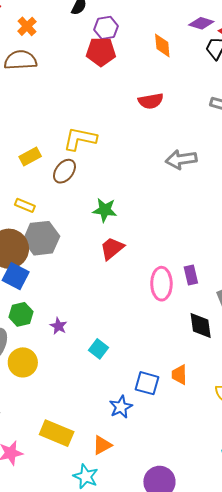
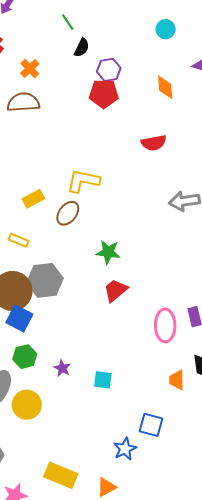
yellow rectangle: (25, 205) -> (19, 240), moved
cyan square: (98, 349) -> (103, 380), moved, turned -30
orange trapezoid: (179, 375) -> (177, 380), moved

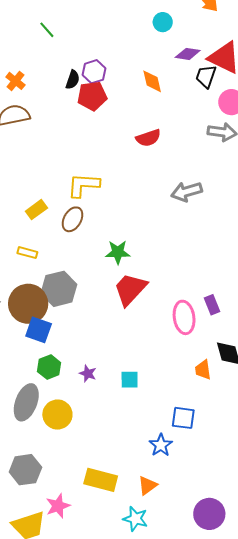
cyan circle: (166, 29) -> (163, 22), moved
black semicircle: (82, 48) -> (73, 80), moved
red trapezoid: (116, 290) -> (130, 289), size x1.4

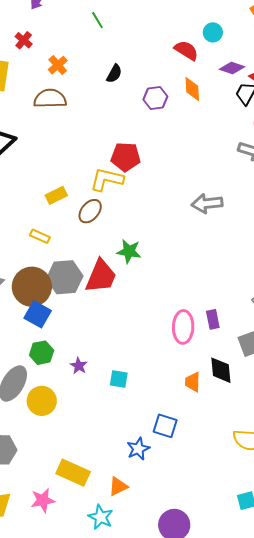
purple hexagon: (94, 72) -> (155, 98), moved
red pentagon: (92, 96) -> (126, 157), moved
red semicircle: (148, 138) -> (186, 50), moved, turned -140
red trapezoid: (130, 289) -> (101, 276), moved, turned 150
pink star: (58, 506) -> (43, 500), moved

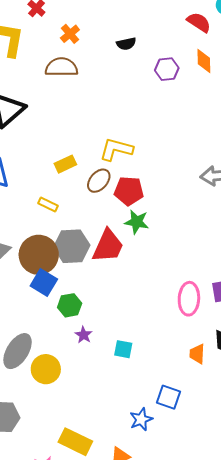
black semicircle: (114, 74) -> (126, 44), turned 48
red pentagon: (126, 157) -> (129, 191), moved
green hexagon: (42, 353) -> (70, 305), moved

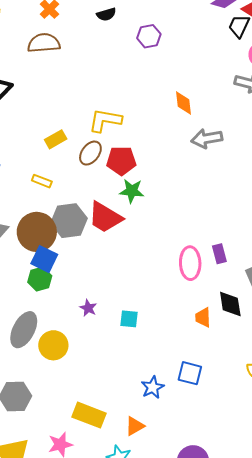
orange diamond: (204, 61) -> (184, 103), moved
red trapezoid: (108, 246) -> (105, 217), turned 102
green hexagon: (70, 305) -> (40, 279), moved
blue square: (169, 397) -> (190, 373), moved

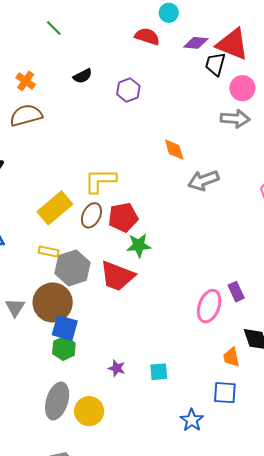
yellow rectangle: (56, 139) -> (55, 208), size x1.6
gray hexagon: (69, 221) -> (72, 268), moved
pink ellipse: (190, 263) -> (209, 306), turned 32
blue square: (190, 373) -> (225, 393), moved
blue star: (153, 387) -> (192, 420), moved

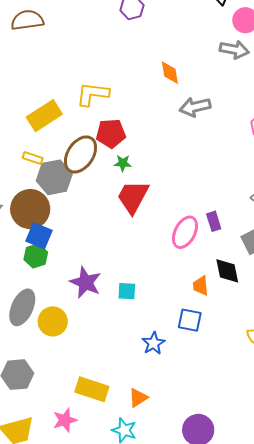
brown ellipse: (91, 215) -> (80, 154), moved, size x1.5
green star: (139, 245) -> (123, 163), size x0.7
red trapezoid: (117, 276) -> (133, 197), moved, turned 90
purple star: (117, 368) -> (86, 282), size x1.8

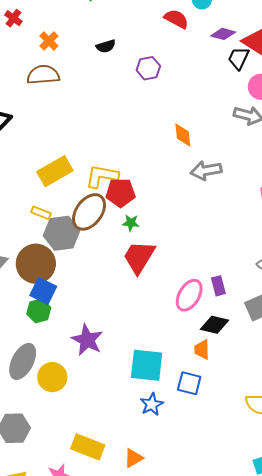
yellow L-shape: (93, 94) -> (102, 176), moved
black diamond: (227, 271) -> (215, 325), moved, turned -68
cyan square: (127, 291) -> (147, 365), moved, size x1.8

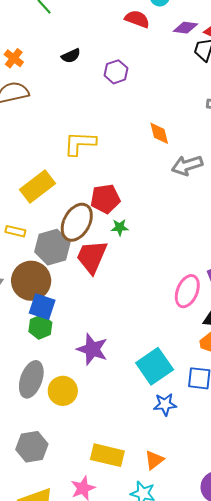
yellow L-shape: (102, 176) -> (80, 143), moved
yellow rectangle: (41, 213) -> (15, 231), moved
red trapezoid: (139, 257) -> (92, 257), moved
cyan square: (147, 365) -> (155, 366), turned -33
blue star: (152, 404) -> (165, 404), turned 30

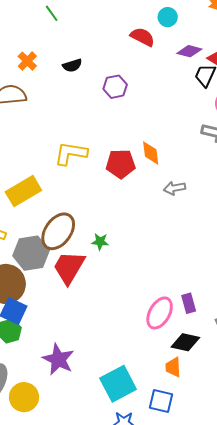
orange cross: (14, 58) -> (27, 61), moved
gray arrow: (187, 165) -> (174, 188), size x0.7
red pentagon: (105, 199) -> (121, 164), moved

